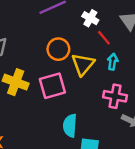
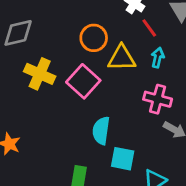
yellow triangle: (83, 64) -> (122, 58), turned 45
pink square: (52, 86) -> (83, 81), turned -36

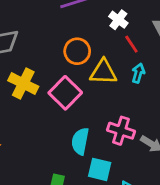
pink cross: (158, 99) -> (121, 131), moved

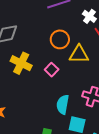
pink square: (65, 93) -> (52, 70), size x0.6

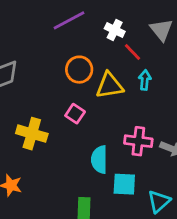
yellow cross: (21, 63) -> (32, 134), moved

